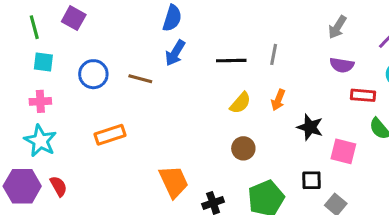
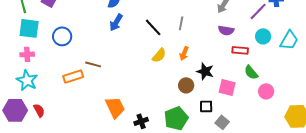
black line: (231, 61) -> (153, 27), turned 48
cyan square: (43, 62) -> (29, 28), size x1.5
brown line: (140, 79) -> (93, 64), moved
brown circle: (243, 148) -> (186, 85), moved

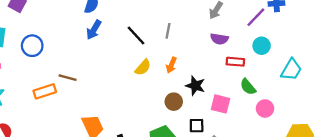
cyan trapezoid: (289, 40) -> (291, 70), moved

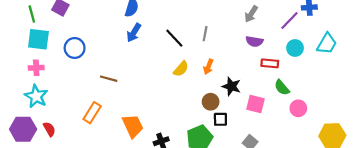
cyan trapezoid: (291, 70) -> (327, 44), moved
orange rectangle: (45, 91) -> (92, 113), moved, turned -40
black square: (197, 126) -> (220, 119), moved

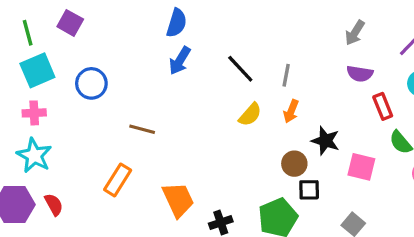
gray line: (205, 34) -> (286, 75), moved
cyan square: (38, 39) -> (37, 70), turned -30
red rectangle: (270, 63) -> (383, 106), turned 63

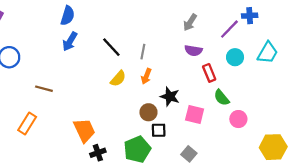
orange trapezoid: (178, 200) -> (84, 130), moved

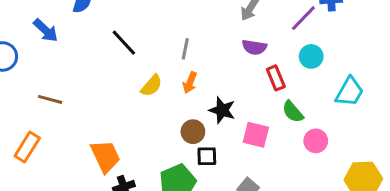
blue arrow: (70, 41) -> (46, 30), moved, turned -78
black line: (111, 47) -> (124, 43), moved
cyan trapezoid: (268, 53) -> (350, 92), moved

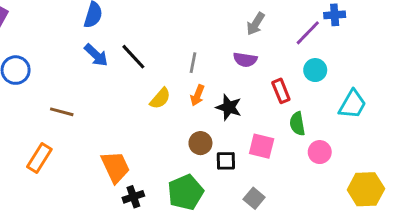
blue arrow: (46, 30) -> (96, 55), moved
purple semicircle: (254, 47) -> (245, 60), moved
black star: (222, 110) -> (229, 107), moved
green semicircle: (293, 112) -> (297, 124), turned 30
black square: (207, 156) -> (226, 161), moved

